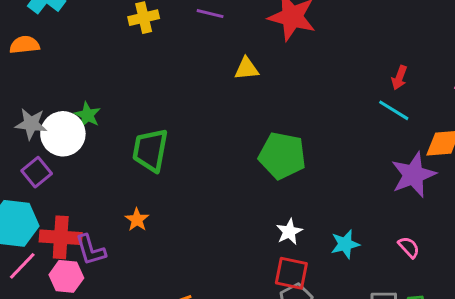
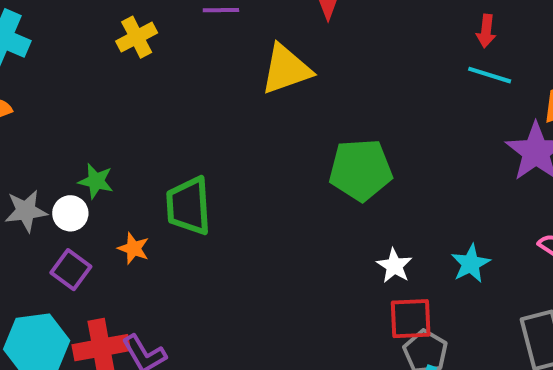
yellow triangle: (247, 69) -> (286, 69), size x1.6
white circle: (63, 134) -> (70, 213), size x0.6
purple square: (37, 172) -> (71, 270), moved
orange star: (137, 220) -> (134, 248), moved

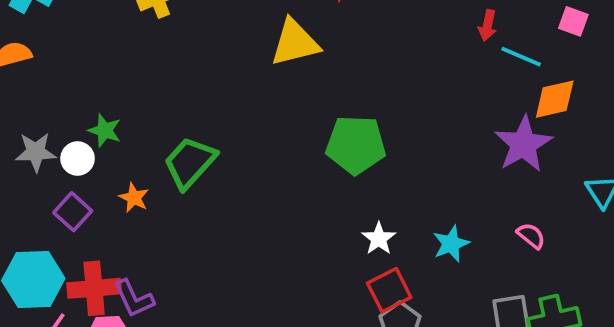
cyan line: (490, 75) -> (521, 57), moved
green trapezoid: (188, 206) -> (190, 163), turned 40
red square: (411, 319) -> (389, 290), turned -30

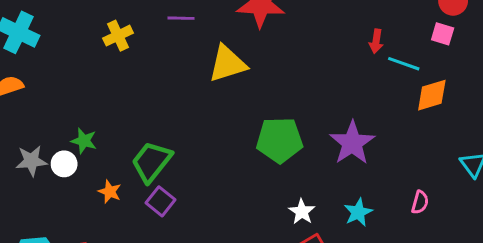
purple star: (523, 144) -> (352, 143), moved
purple square: (73, 212) -> (161, 201), moved
pink semicircle: (531, 236) -> (420, 202), turned 70

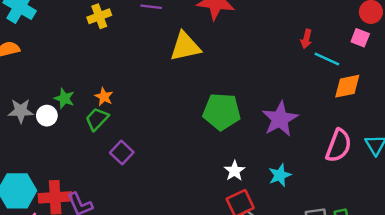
green trapezoid: (151, 162) -> (97, 119), moved, size x0.7
orange star: (110, 192) -> (104, 97), moved
pink semicircle: (420, 202) -> (339, 146), moved, size x1.8

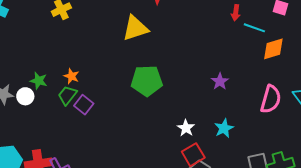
green pentagon: (222, 112) -> (147, 81), moved
purple star: (280, 119) -> (220, 81), size x0.6
purple square: (122, 152) -> (84, 105), moved

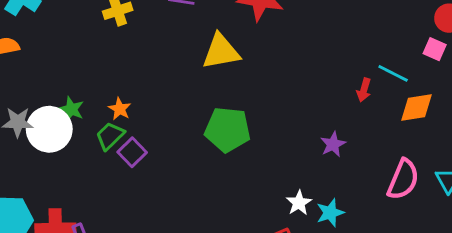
red arrow: (236, 13) -> (364, 90), moved
white circle: (25, 96) -> (49, 129), size x1.8
white star: (186, 128) -> (299, 203), moved

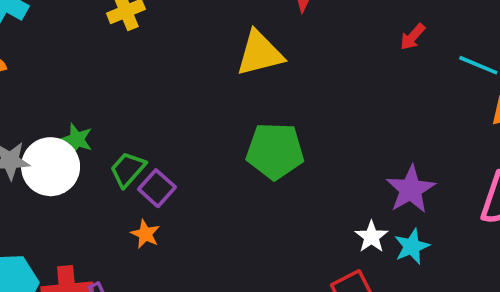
red arrow: (364, 90) -> (413, 37), moved, turned 30
orange star: (120, 109) -> (145, 234), moved
purple star: (333, 144) -> (411, 189), moved, size x1.5

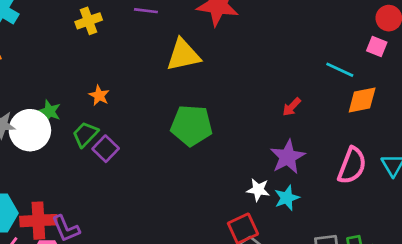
red arrow: (413, 37) -> (292, 107), moved
orange star: (145, 234) -> (99, 95), moved
white star: (371, 237) -> (258, 190), turned -30

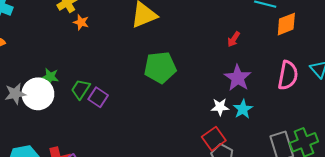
orange star: (99, 95) -> (81, 22), moved

